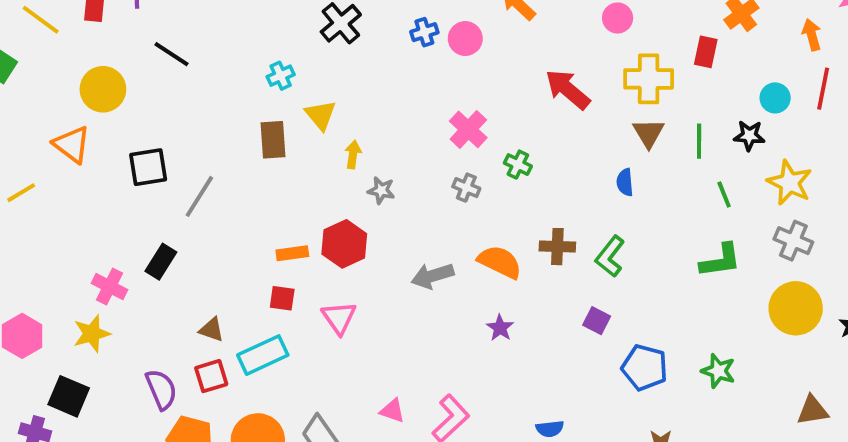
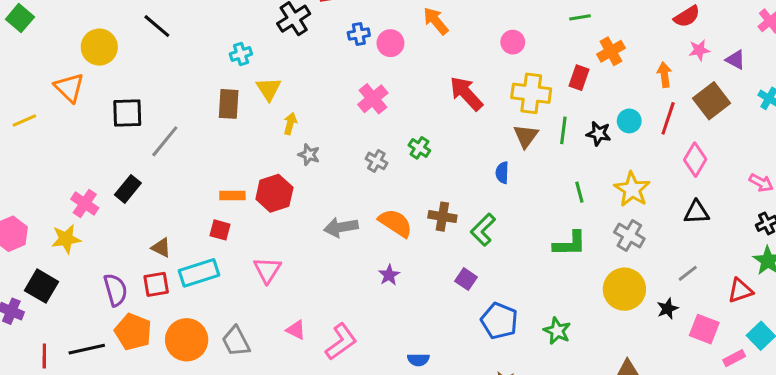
pink cross: (468, 129) -> (373, 99), moved
black star: (749, 136) -> (599, 134), moved
green line: (699, 141) -> (563, 130), moved
pink triangle: (339, 318) -> (267, 270), moved

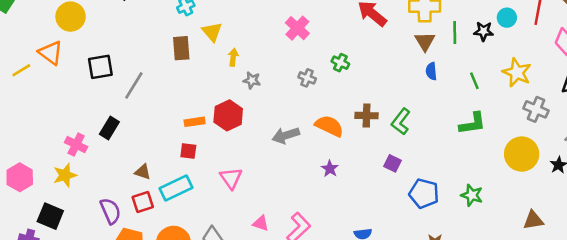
yellow line: (24, 121) -> (21, 70), moved
blue semicircle: (502, 173) -> (431, 71), moved
gray cross: (629, 235) -> (536, 109), moved

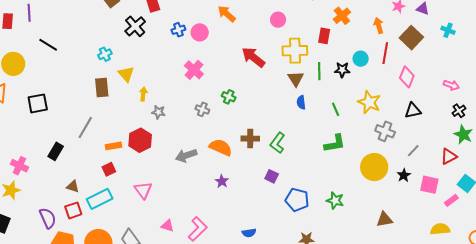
gray line: (134, 85) -> (85, 128), moved
black rectangle: (109, 128) -> (56, 151), moved
red square: (188, 151) -> (109, 169), turned -32

